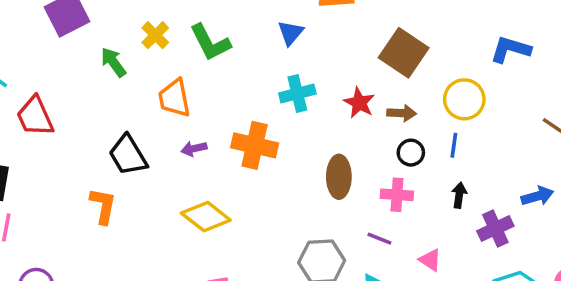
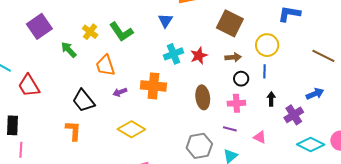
red star: (359, 103) -> (199, 56), moved, turned 30

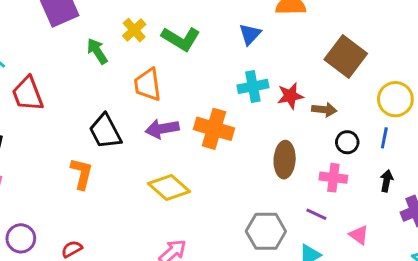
green L-shape: (121, 32) -> (181, 39), turned -35
brown arrow: (233, 57) -> (324, 110), moved
purple arrow: (120, 92) -> (162, 129), size x1.5

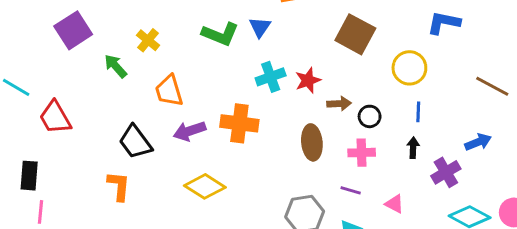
green L-shape: (181, 39) -> (220, 34), moved
brown arrow: (324, 110) -> (339, 104), moved
blue line: (384, 138) -> (418, 112), moved

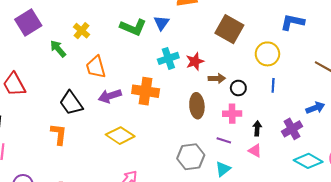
black arrow: (413, 148) -> (257, 128), moved

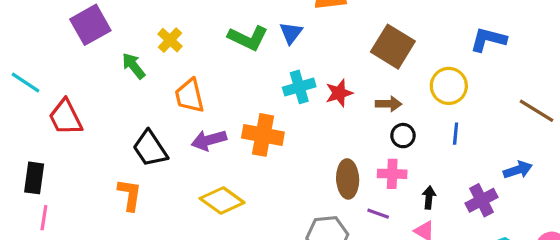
brown arrow: (217, 78) -> (388, 104), moved
brown ellipse: (197, 106) -> (348, 179), moved

